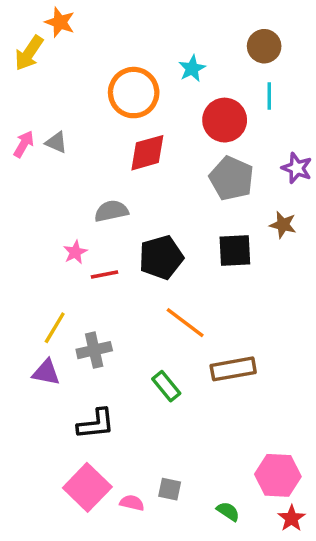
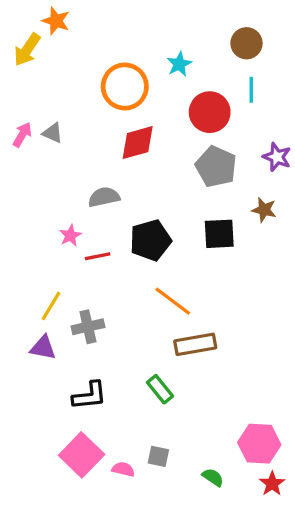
brown rectangle: (233, 369) -> (195, 344), moved
green rectangle: (166, 386) -> (160, 389), moved

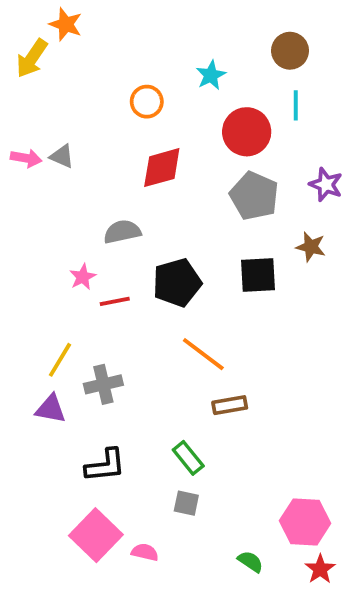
orange circle: (125, 86) -> (147, 102), size x0.6
pink arrow: (22, 135) -> (26, 158), turned 70
brown rectangle: (195, 344) -> (230, 405), size x0.7
gray square: (158, 456) -> (186, 503), moved

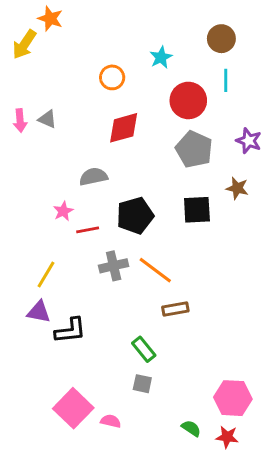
pink arrow: (26, 158) -> (20, 121), turned 75
gray cross: (103, 384) -> (114, 266), moved
black L-shape: (105, 465) -> (70, 331), moved
red star: (320, 569) -> (227, 437), moved, turned -30

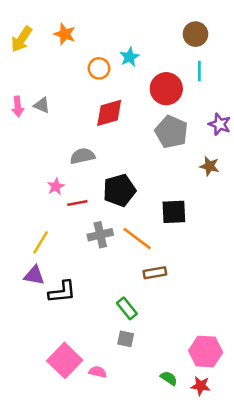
orange star: (50, 19) -> (65, 34), moved
cyan star: (161, 57) -> (129, 57), moved
black square: (197, 210) -> (174, 212), moved

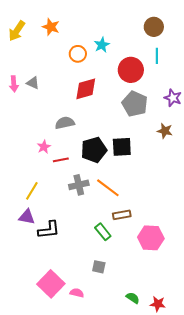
black square: (174, 212) -> (122, 147), moved
green rectangle: (127, 308) -> (103, 232), moved
pink hexagon: (206, 352) -> (151, 238), moved

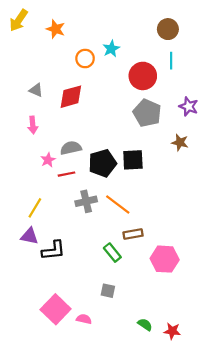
yellow arrow: (17, 31) -> (19, 20), moved
pink arrow: (14, 84) -> (33, 125), moved
red diamond: (86, 89) -> (71, 97), moved
gray semicircle: (65, 123) -> (71, 148), moved

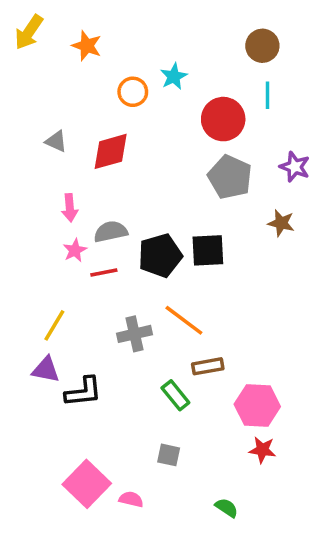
pink arrow: (33, 125) -> (70, 208), moved
gray cross: (86, 201) -> (135, 334), moved
red star: (172, 331) -> (262, 450), moved

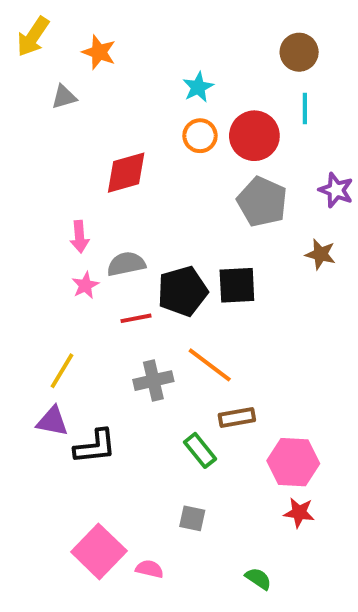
orange circle: (133, 92) -> (200, 136), moved
gray triangle: (56, 141) -> (64, 97), moved, turned -40
red line: (104, 273) -> (136, 318), moved

